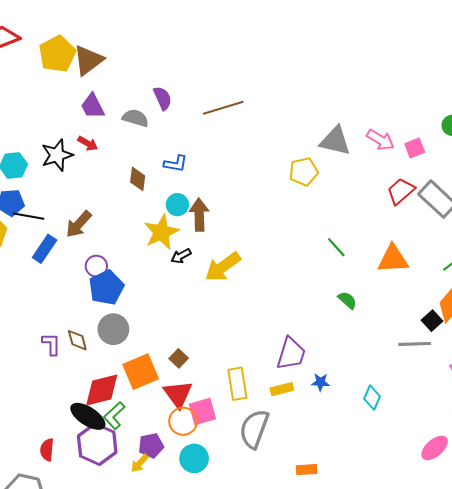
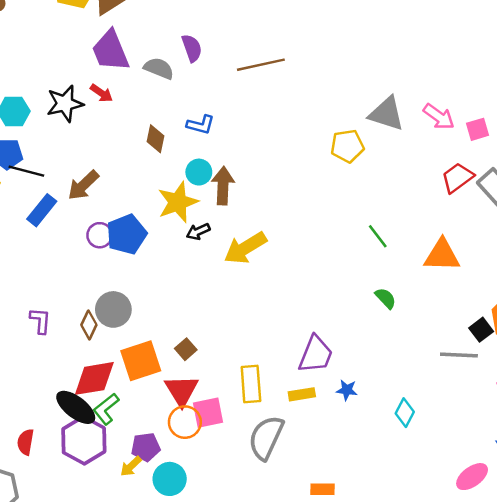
purple trapezoid: (93, 106) -> (110, 51), size x1.4
blue pentagon: (106, 288) -> (126, 234), moved
brown diamond: (77, 340) -> (89, 325), moved, turned 35
cyan circle: (194, 458) -> (170, 479), moved

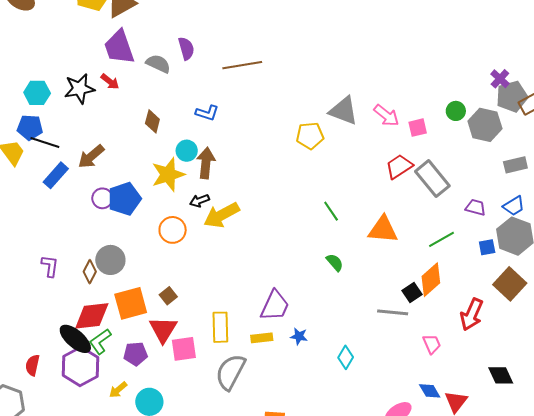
blue L-shape: (201, 125) -> (207, 113), moved
black arrow: (198, 232) -> (199, 201), moved
orange circle: (185, 422) -> (173, 230), moved
purple pentagon: (146, 447) -> (135, 354), moved

